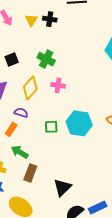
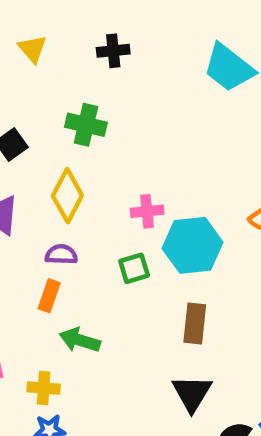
black cross: (50, 19) -> (113, 51), moved
pink cross: (58, 85) -> (147, 211), moved
brown rectangle: (30, 173) -> (195, 324), moved

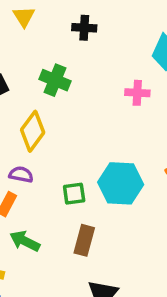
pink cross: (147, 211) -> (137, 93), moved
brown rectangle: (195, 324) -> (84, 240), moved

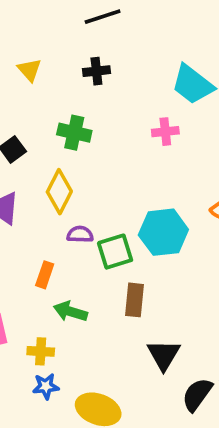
purple semicircle: (21, 175) -> (80, 234), moved
green square: (74, 194) -> (115, 252), size x1.4

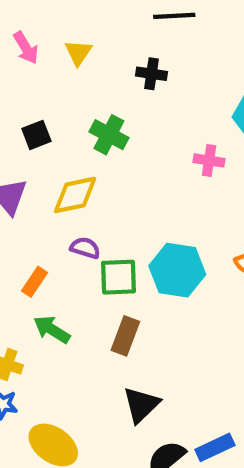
yellow diamond: (59, 192) -> (75, 195), turned 36

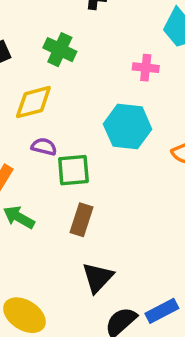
cyan hexagon: (177, 270) -> (128, 127), moved

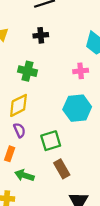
purple semicircle: (44, 147) -> (19, 130), moved, turned 64
brown rectangle: (82, 220) -> (62, 169), turned -36

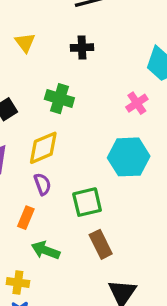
pink cross: (81, 71) -> (137, 103), turned -32

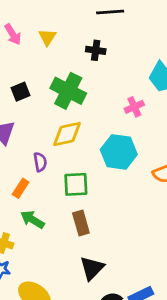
green cross: (59, 99) -> (68, 91), size x1.4
yellow diamond: (43, 148) -> (67, 134), moved

